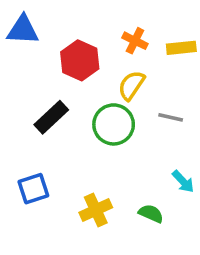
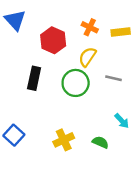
blue triangle: (23, 30) -> (15, 20), turned 45
black rectangle: (51, 117) -> (34, 78), turned -35
blue square: (33, 189) -> (14, 135), moved, turned -30

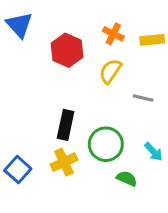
black rectangle: (34, 78) -> (66, 125), moved
green circle: (76, 83) -> (106, 144), moved
yellow cross: (64, 140) -> (64, 162), moved

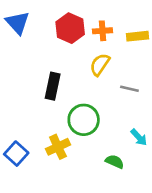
orange cross: (113, 34) -> (102, 31), turned -30
red hexagon: (67, 50) -> (70, 28), moved
black rectangle: (66, 125) -> (53, 86), moved
green circle: (106, 144) -> (84, 120), moved

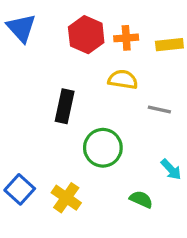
yellow semicircle: (100, 65) -> (123, 80), turned 65
yellow cross: (58, 147) -> (66, 198), moved, turned -30

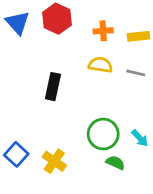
red hexagon: (86, 35) -> (57, 19), moved
gray line: (159, 110) -> (136, 73), moved
green circle: (103, 148) -> (103, 134), moved

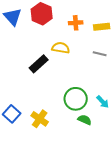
yellow semicircle: (100, 65) -> (61, 48), moved
black rectangle: (53, 87) -> (39, 64), turned 36

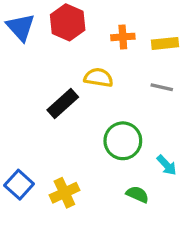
green circle: (76, 99) -> (123, 141), moved
yellow cross: (40, 119) -> (64, 193), turned 30

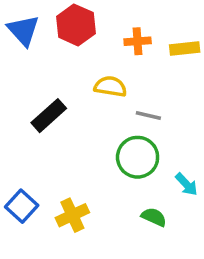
gray line: (162, 87) -> (148, 116), moved
black rectangle: (63, 103) -> (49, 116), moved

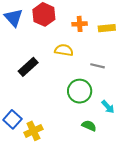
gray line: (148, 116) -> (97, 66), moved
yellow cross: (72, 215) -> (33, 131), moved

